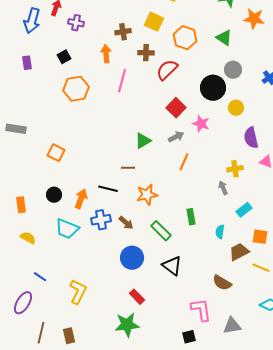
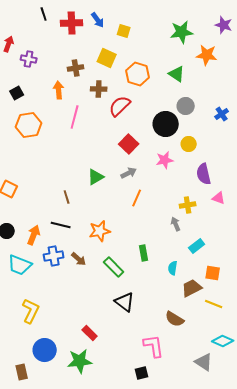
pink star: (201, 124) -> (165, 160), moved, turned -30
brown line: (128, 168) -> (67, 197), moved, turned 72
blue circle: (132, 258) -> (45, 350), moved
yellow L-shape: (78, 292) -> (31, 311), moved
gray triangle: (232, 326) -> (204, 362), moved, turned 42

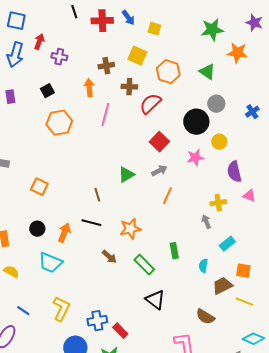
blue cross: (54, 256) -> (97, 321), moved

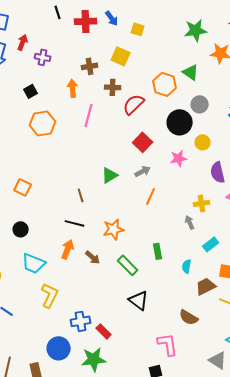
orange hexagon: (168, 72) -> (165, 84), moved
orange arrow: (64, 233) -> (68, 249), moved
yellow L-shape: (61, 309) -> (50, 295), moved

